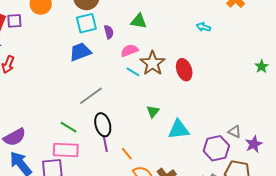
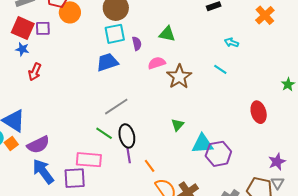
red ellipse: (184, 70) -> (259, 112), moved
cyan line: (133, 72) -> (220, 69), moved
green line: (69, 127) -> (104, 133), moved
gray triangle: (235, 132) -> (277, 183), moved, turned 32
purple hexagon: (216, 148) -> (218, 154), moved

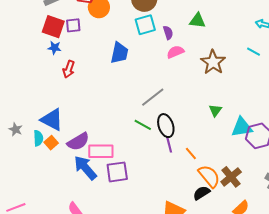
blue trapezoid: (107, 62) -> (119, 53), moved, turned 125
pink semicircle: (157, 63) -> (175, 52), moved
pink rectangle: (89, 160) -> (101, 151), moved

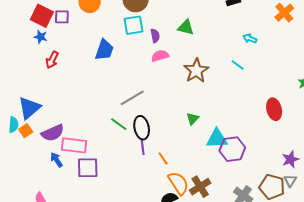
blue triangle: (52, 120) -> (29, 108), turned 45
blue arrow: (85, 168) -> (57, 160), size x0.6

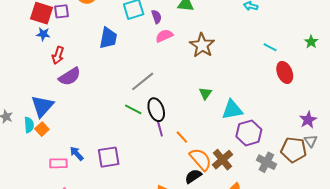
cyan line: (238, 65) -> (270, 47), moved
purple semicircle: (53, 133) -> (70, 76), moved
pink rectangle: (74, 145) -> (58, 163), moved, size x0.7
purple hexagon: (232, 149) -> (249, 133), moved

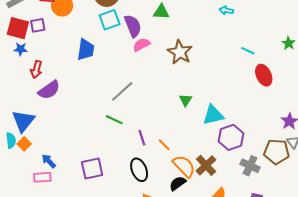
purple semicircle: (156, 17) -> (133, 26), size x1.6
black ellipse: (156, 110) -> (139, 170), moved
blue arrow: (77, 154) -> (49, 161), moved

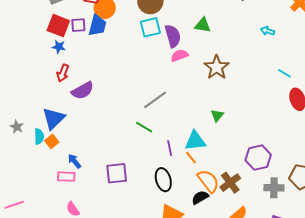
blue trapezoid: (86, 50) -> (97, 25), moved
red arrow: (36, 69) -> (63, 73), moved
cyan triangle: (213, 115) -> (195, 141), moved
gray cross: (250, 166) -> (274, 188), turned -30

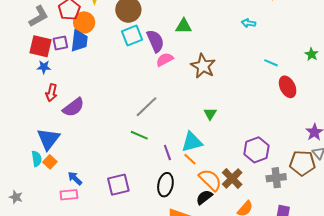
gray star: (17, 127) -> (16, 197), moved
black ellipse: (163, 180) -> (165, 185), turned 35

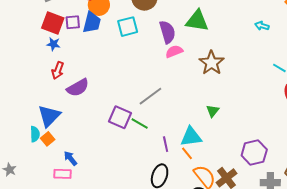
green triangle: (184, 26) -> (197, 21), size x1.4
cyan square: (132, 35) -> (128, 27), moved
purple square: (118, 185) -> (120, 117), moved, turned 30

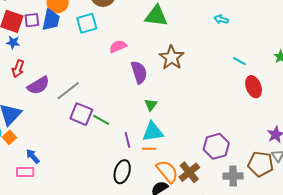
purple semicircle: (167, 32) -> (139, 72), moved
pink semicircle: (174, 51) -> (118, 46), moved
gray line: (150, 96) -> (68, 91), moved
green triangle: (213, 111) -> (151, 105), moved
orange line: (187, 153) -> (149, 149), turned -48

